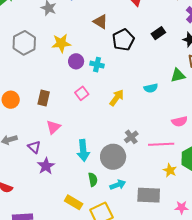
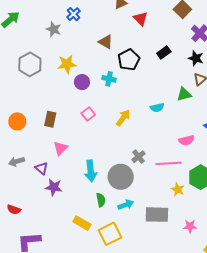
cyan cross: (97, 65) -> (109, 79), moved
purple star: (46, 166) -> (54, 187), turned -30

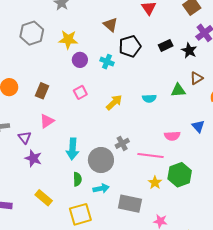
black star: (196, 58) -> (189, 51), moved
yellow rectangle: (82, 223) -> (44, 198), moved

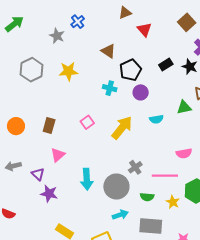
purple circle: (80, 60) -> (141, 92), moved
yellow arrow: (114, 102) -> (122, 128), size x1.4
green semicircle: (77, 179) -> (147, 197), moved, turned 104

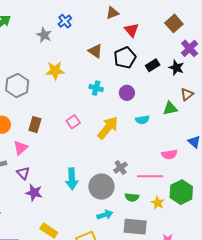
gray hexagon: (31, 70) -> (17, 86), moved
black pentagon: (131, 70) -> (125, 58), moved
pink triangle: (58, 155) -> (21, 148), moved

